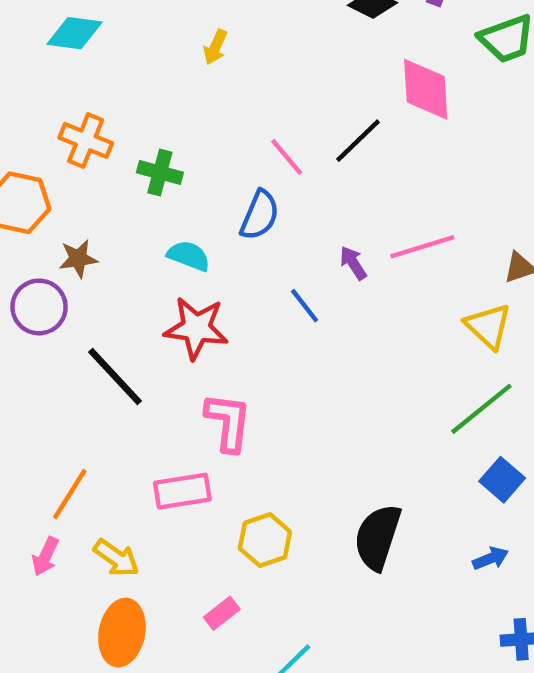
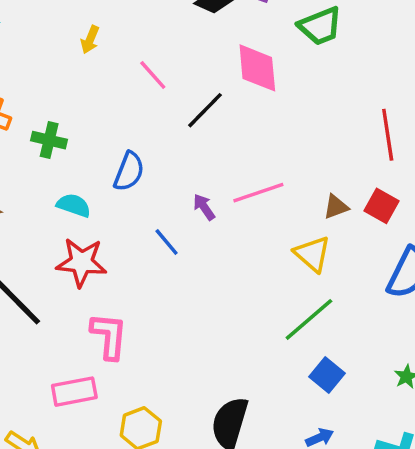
pink line: (287, 157) -> (153, 75), moved

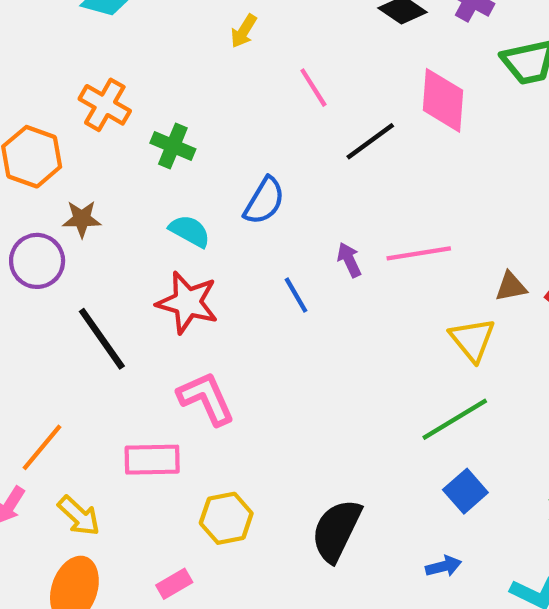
pink L-shape: (109, 336) -> (206, 398), turned -39

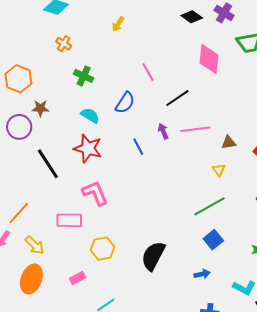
pink line: (313, 88) -> (148, 72), moved
orange cross: (105, 105) -> (64, 44), moved, size x0.7
black line: (370, 141) -> (177, 98), moved
brown triangle: (511, 287) -> (229, 142), moved
yellow triangle: (472, 340) -> (219, 170), size x0.6

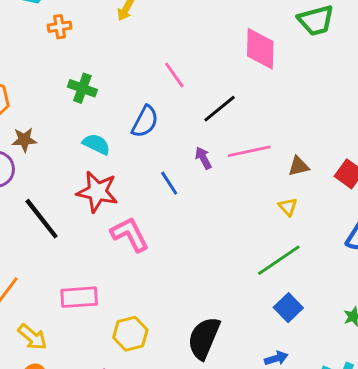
orange cross: (64, 44) -> (60, 27), moved, turned -35
pink L-shape: (95, 193) -> (130, 234), moved

